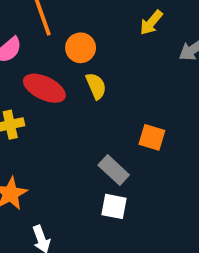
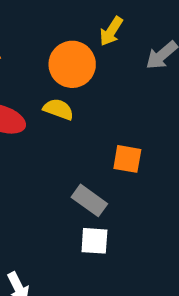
orange circle: (81, 48) -> (72, 64), moved, size x1.4
yellow semicircle: (96, 86) -> (58, 109), turned -40

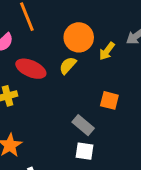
yellow arrow: (111, 31) -> (107, 51), moved
yellow semicircle: (58, 109) -> (68, 65), turned -72

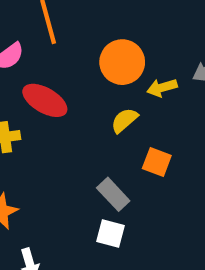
yellow arrow: (107, 51) -> (162, 88), turned 30
yellow semicircle: (68, 65) -> (124, 120), moved

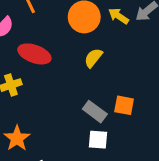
yellow arrow: (162, 88) -> (119, 16), moved, turned 60
orange square: (157, 162) -> (124, 105), moved

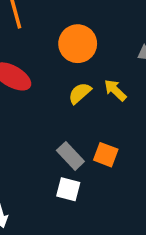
yellow arrow: (119, 16) -> (115, 90), moved

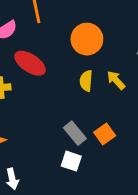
yellow semicircle: (80, 93) -> (86, 81), turned -48
orange square: (106, 155) -> (105, 134), turned 30

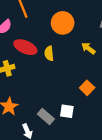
yellow semicircle: (86, 81) -> (49, 53), moved
gray rectangle: (75, 133) -> (46, 116), moved

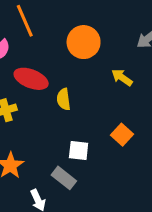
yellow semicircle: (49, 53) -> (64, 99), moved
white square: (67, 111) -> (79, 151), moved

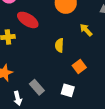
yellow semicircle: (64, 99) -> (59, 45), moved
white square: (79, 151) -> (68, 90), moved

